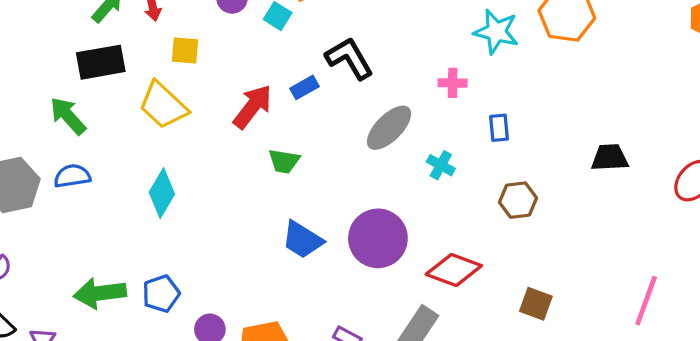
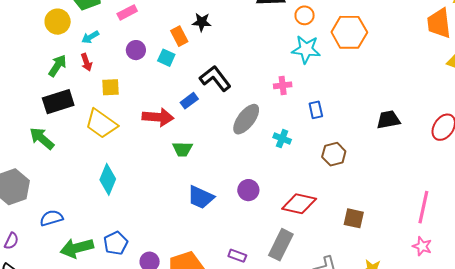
red arrow: (253, 107) -> (158, 117), turned 64
blue semicircle: (72, 176) -> (51, 218), moved
purple circle: (378, 238) -> (248, 190), size x0.6

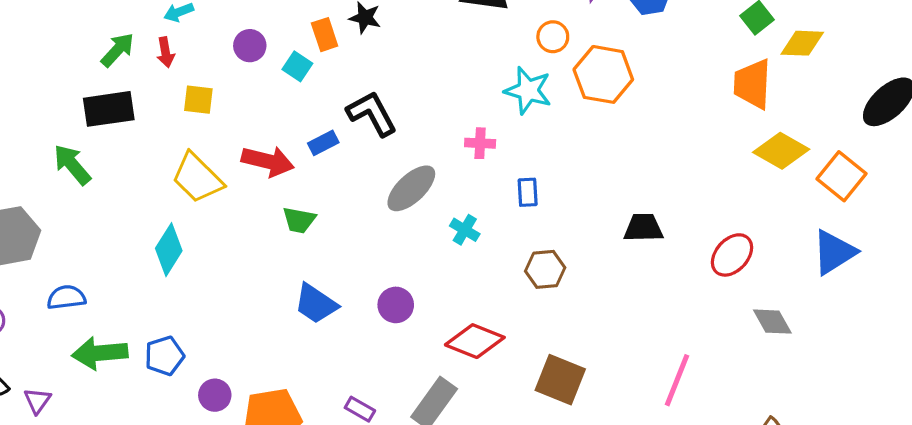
orange circle: (305, 15) -> (553, 37), moved
yellow trapezoid: (101, 124) -> (197, 178), moved
brown square: (354, 218) -> (560, 380), size x1.4

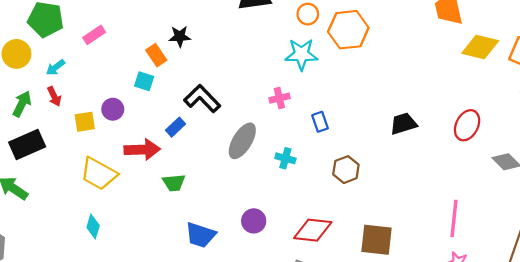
purple circle: (250, 46) -> (113, 109), moved
cyan diamond: (169, 250) -> (93, 226), size x0.7

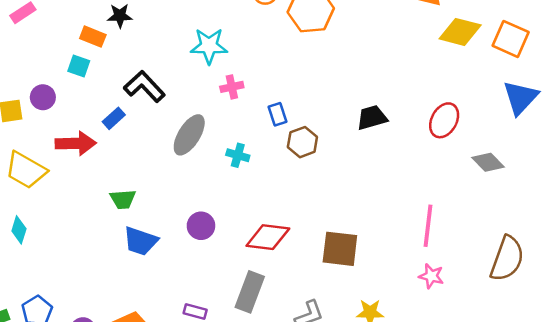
cyan star: (301, 54) -> (209, 46), moved
orange rectangle: (156, 55) -> (93, 37), turned -35
brown hexagon: (346, 170) -> (302, 142), moved
green trapezoid: (174, 183) -> (123, 199), moved

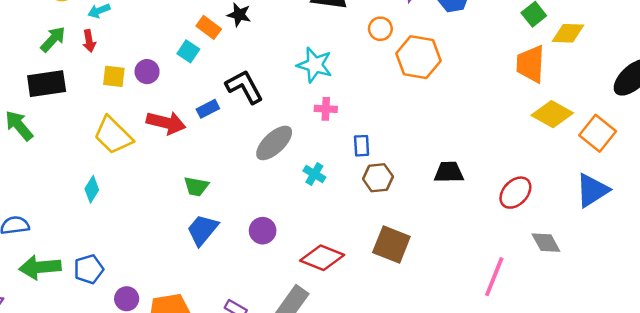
pink line: (428, 226) -> (494, 277), moved
blue trapezoid: (141, 241) -> (202, 230), turned 96
brown square: (340, 249) -> (391, 245), moved

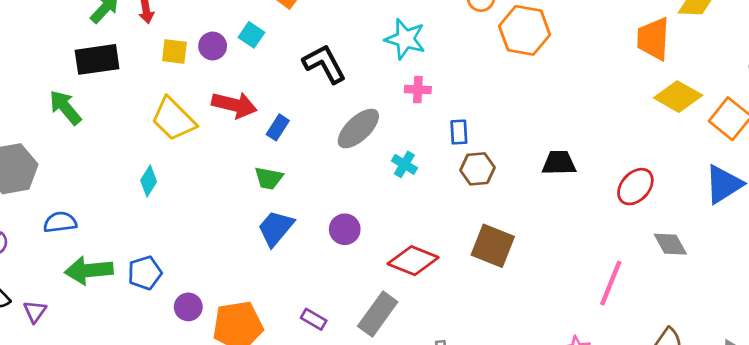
cyan square: (188, 51) -> (251, 35), moved
blue rectangle: (208, 109) -> (278, 127), moved, turned -30

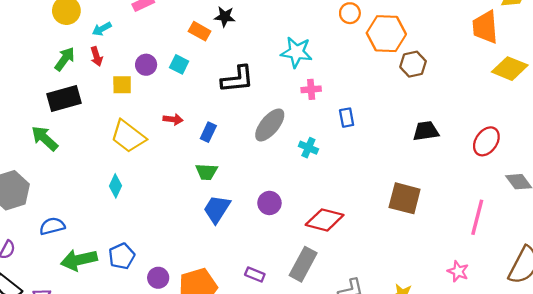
purple circle: (213, 46) -> (146, 65), moved
black L-shape: (324, 64) -> (237, 79), turned 120
red arrow: (234, 105) -> (173, 119), size x0.6
brown hexagon: (477, 169) -> (413, 64), moved
brown square: (493, 246) -> (405, 198), moved

